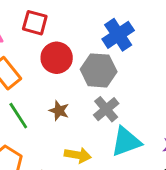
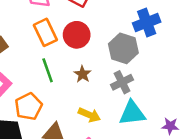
red circle: (57, 58) -> (77, 35), moved

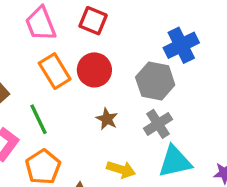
green line: (48, 70) -> (39, 119), moved

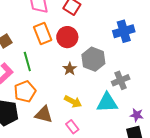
gray hexagon: (155, 81) -> (93, 59), moved
gray cross: (158, 124) -> (121, 80), moved

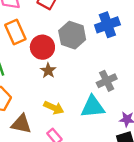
red circle: (67, 37) -> (42, 47), moved
gray hexagon: (93, 59) -> (72, 35), moved

